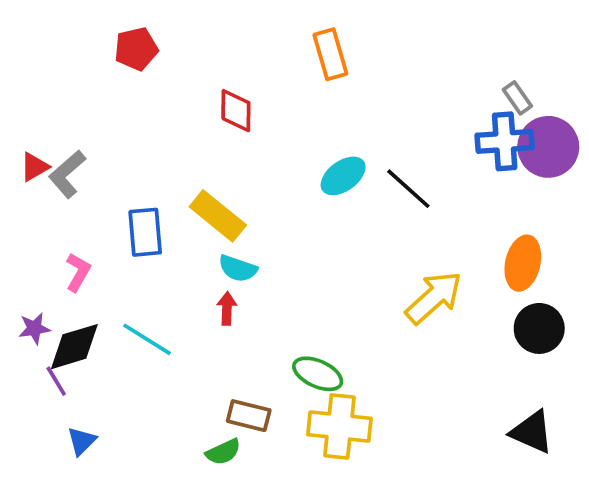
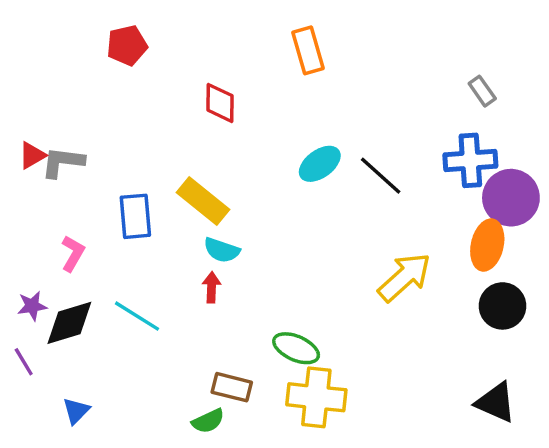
blue cross: (505, 141) -> (470, 160), moved
purple circle: (548, 147) -> (511, 198), moved
gray L-shape: (67, 174) -> (63, 162), turned 48
purple line: (56, 381) -> (24, 362), moved

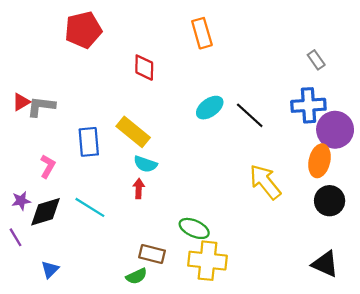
red pentagon: (127, 45) -> (83, 30), size x1.4
yellow arrow: (404, 277) -> (265, 182), turned -87

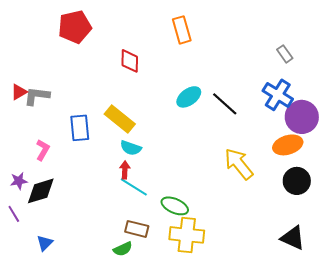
blue cross: (308, 105) -> (278, 95), turned 36
orange ellipse: (320, 161) -> (288, 145), turned 60
cyan line: (90, 207) -> (134, 187), moved

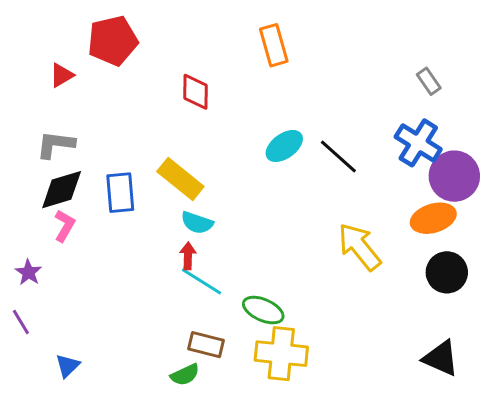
red triangle: (19, 92) -> (62, 75), moved
purple star: (19, 181) -> (28, 272), turned -30
black diamond: (41, 191) -> (62, 190), moved

